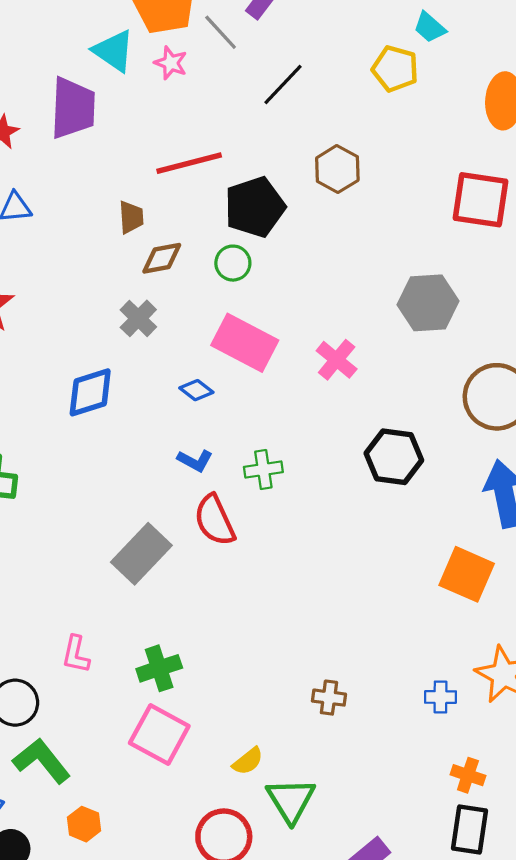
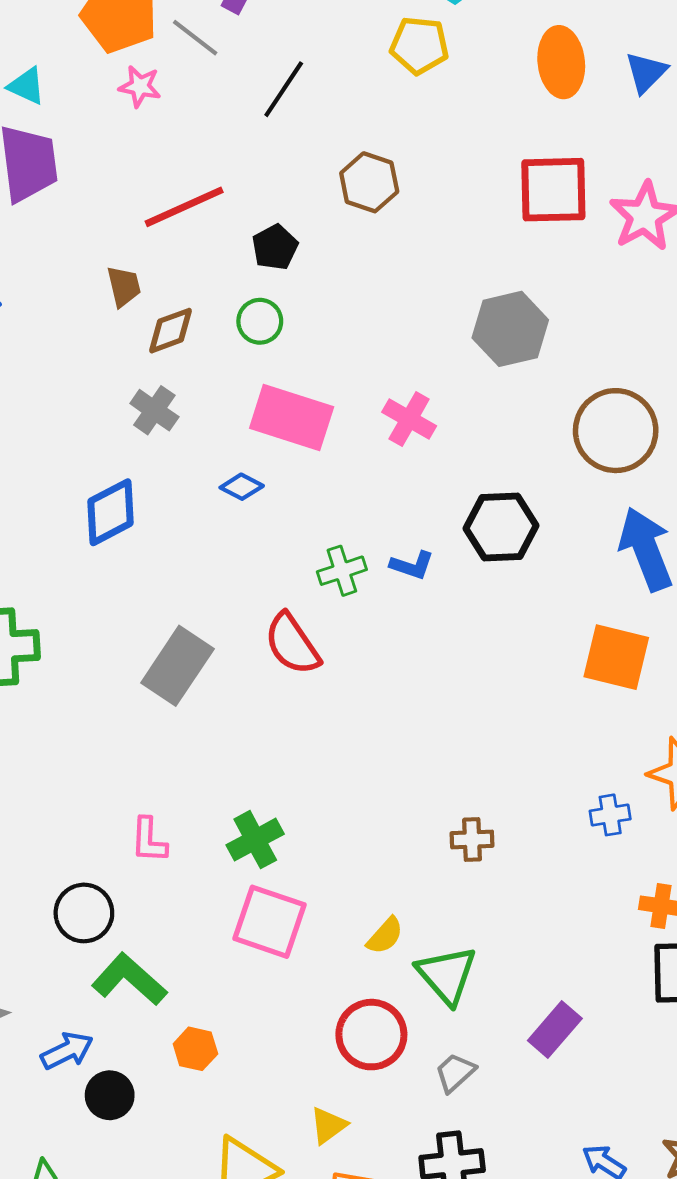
cyan triangle: (114, 51) -> (27, 86), moved, size x0.7
black pentagon: (255, 207) -> (275, 247), size x0.6
blue L-shape: (195, 461) -> (412, 565), moved
gray rectangle: (141, 554) -> (177, 666), moved

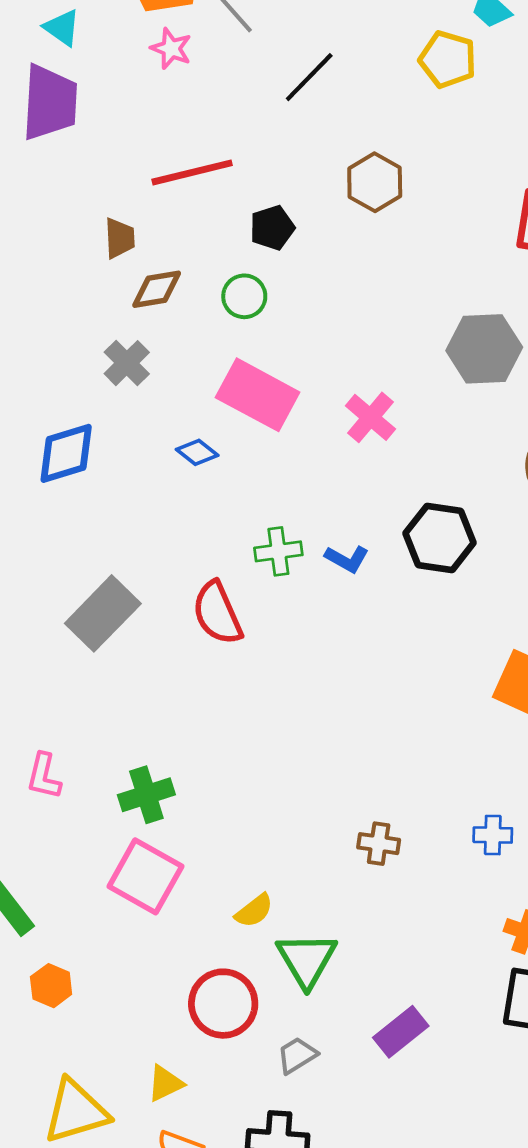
brown cross: (472, 840) -> (379, 844), moved

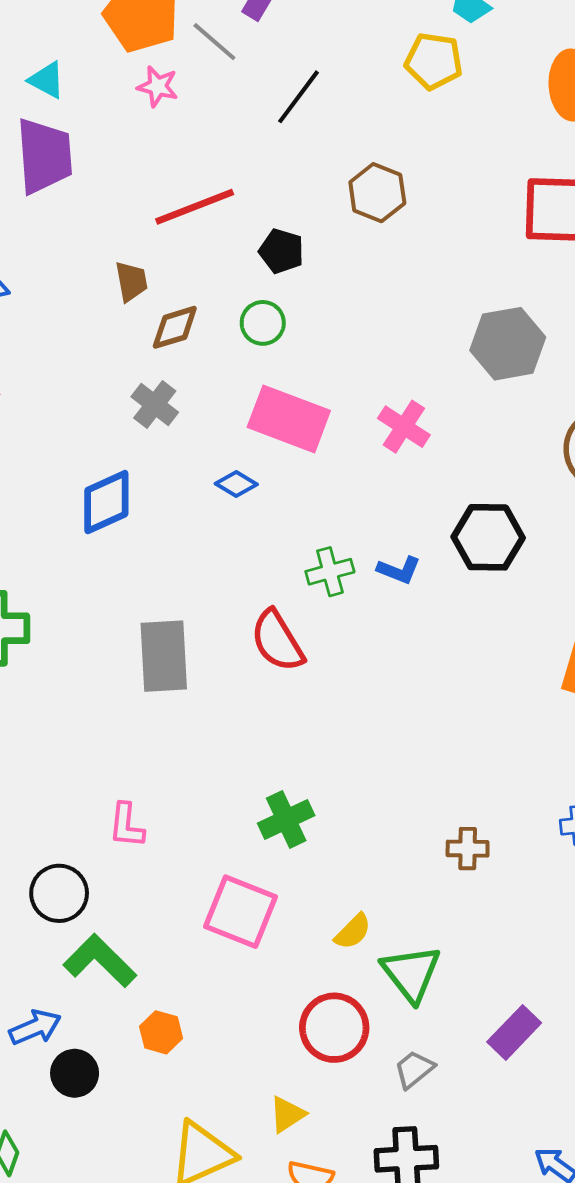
black pentagon: (272, 228) -> (281, 251), turned -30
gray rectangle: (103, 613) -> (164, 656), turned -40
green cross: (146, 795) -> (286, 819), moved

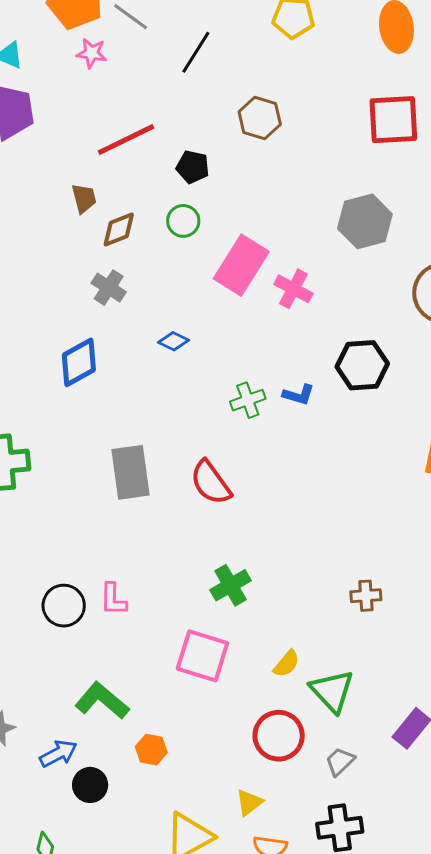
pink rectangle: (289, 419) -> (241, 265), moved, turned -74
red semicircle: (277, 641) -> (211, 483), moved
black circle: (59, 893) -> (64, 606), moved

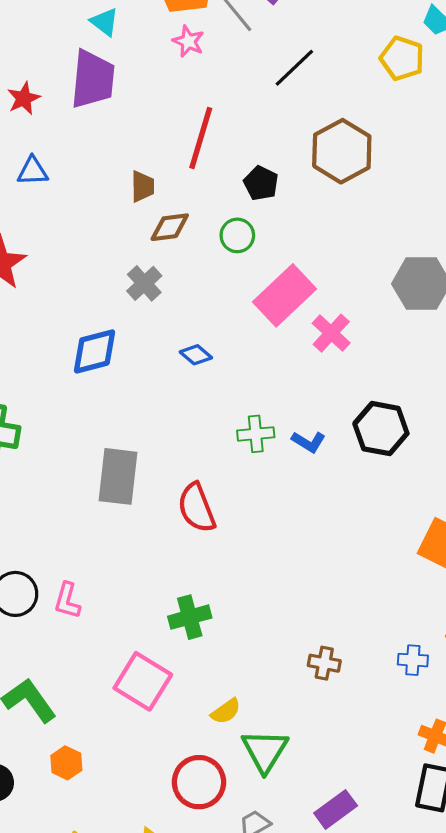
brown hexagon: (260, 118) -> (342, 151), size x1.4
red line: (126, 140) -> (201, 138), turned -62

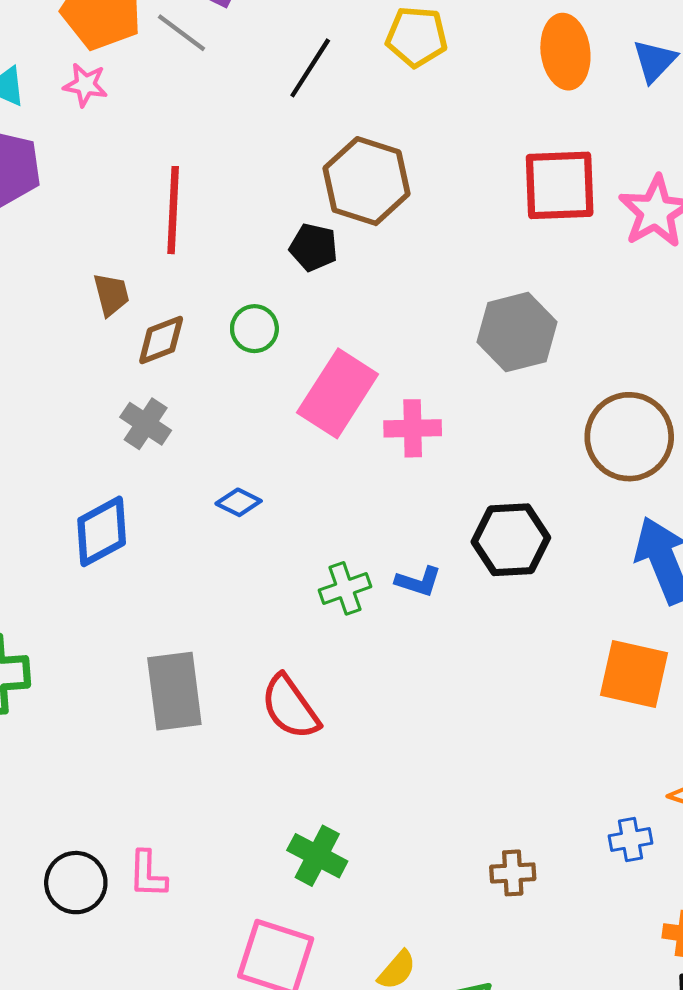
pink star: (188, 41) -> (85, 85), moved
black line: (294, 68) -> (310, 68), moved
black pentagon: (261, 183) -> (314, 247), moved
pink cross: (331, 333) -> (413, 428), turned -30
green cross: (190, 617) -> (317, 856), turned -33

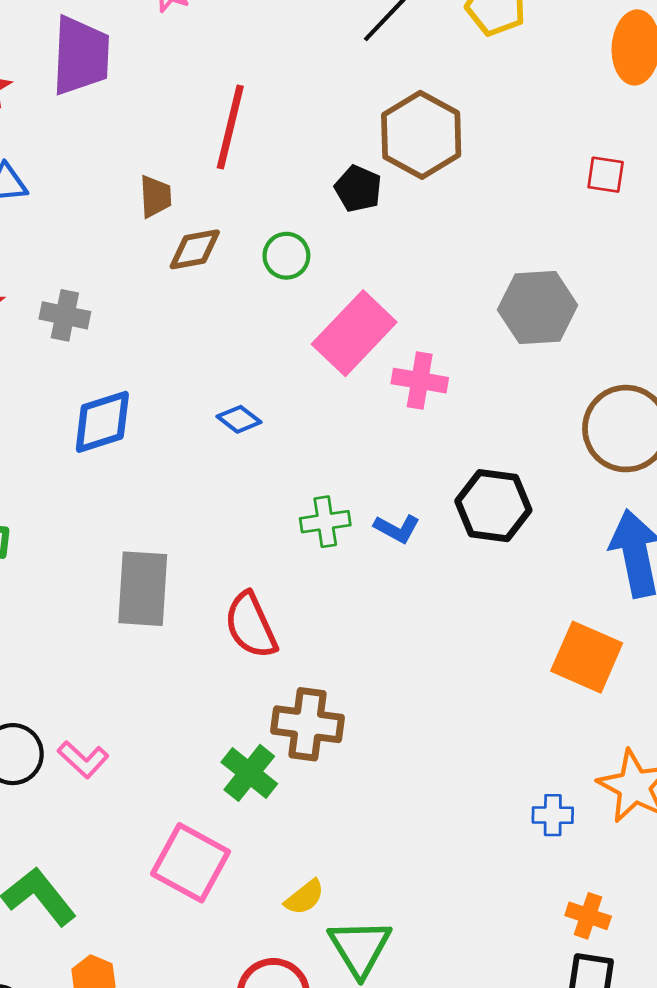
red square: (560, 185) -> (606, 175), size x0.5
gray cross: (146, 424) -> (65, 315), moved, turned -33
brown cross: (513, 873) -> (308, 724), moved, size x1.6
pink L-shape: (148, 874) -> (83, 759), turned -60

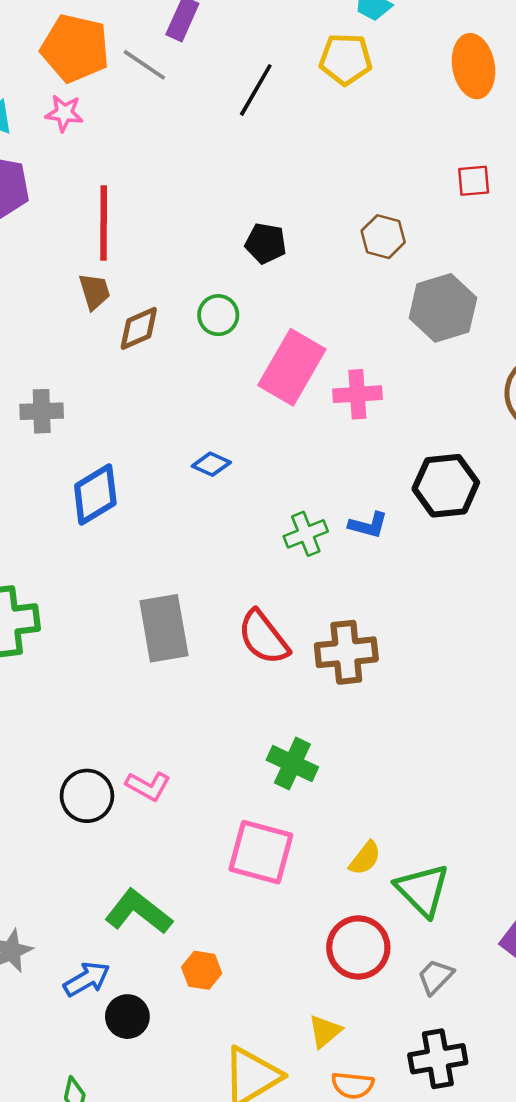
red line: (230, 127) -> (104, 223), moved
brown hexagon: (421, 135) -> (383, 237), moved, size x0.6
brown cross: (308, 724) -> (346, 652), moved

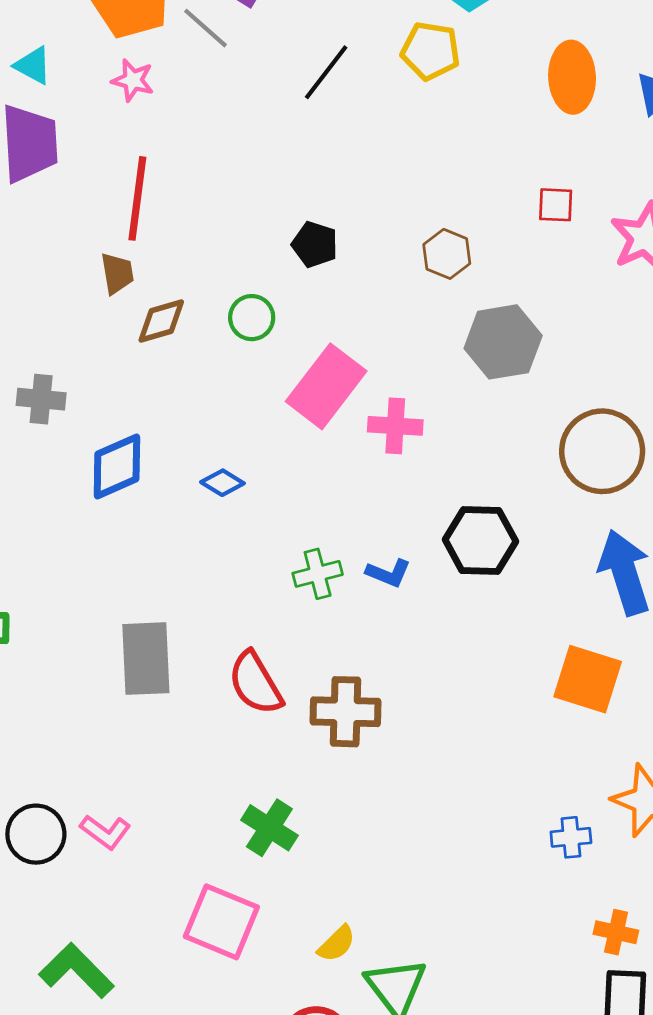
pink star: (64, 113) -> (133, 80), moved
blue diamond: (95, 494) -> (117, 466), moved

